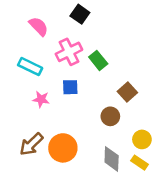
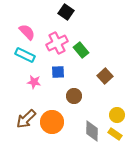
pink semicircle: (39, 26) -> (27, 32), moved
brown circle: (110, 116) -> (74, 96), moved

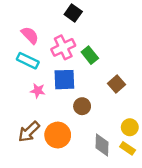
blue square: (58, 72) -> (64, 80), size x1.5

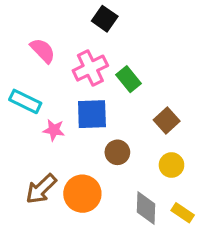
cyan rectangle: (28, 61) -> (25, 101), moved
yellow circle: (130, 127) -> (171, 165), moved

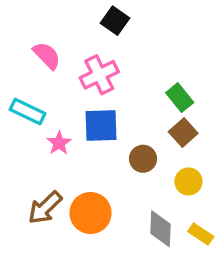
green rectangle: (129, 79) -> (180, 98), moved
pink star: (54, 130) -> (59, 143), turned 30
brown circle: (117, 152) -> (143, 159), moved

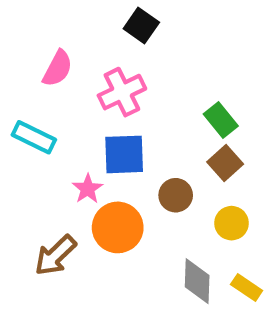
pink semicircle: (47, 56) -> (58, 68), turned 72
pink star: (59, 143) -> (88, 189), moved
orange circle: (91, 213) -> (118, 227), moved

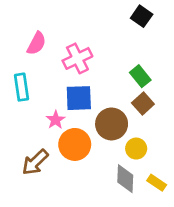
black square: (141, 26) -> (142, 16), moved
cyan rectangle: (34, 137) -> (21, 87), turned 56
brown circle: (176, 195) -> (112, 124), size x1.5
yellow circle: (232, 223) -> (136, 149), moved

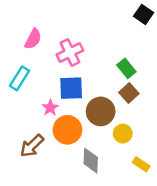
black square: (142, 16) -> (144, 14), moved
cyan rectangle: (21, 87) -> (20, 78), turned 40
gray diamond: (125, 179) -> (91, 161), moved

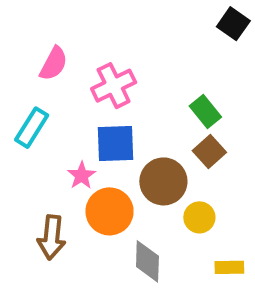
brown arrow: (32, 146) -> (52, 237), turned -40
yellow rectangle: (141, 164) -> (229, 267), turned -35

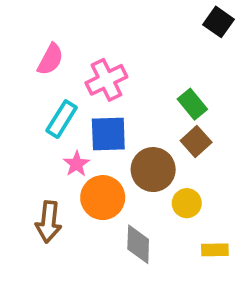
cyan rectangle: (32, 128) -> (62, 119), moved

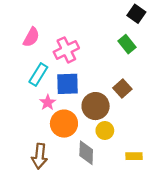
green rectangle: (192, 104) -> (127, 44), moved
yellow circle: (187, 203) -> (105, 131), moved
brown arrow: (49, 222) -> (39, 156), moved

